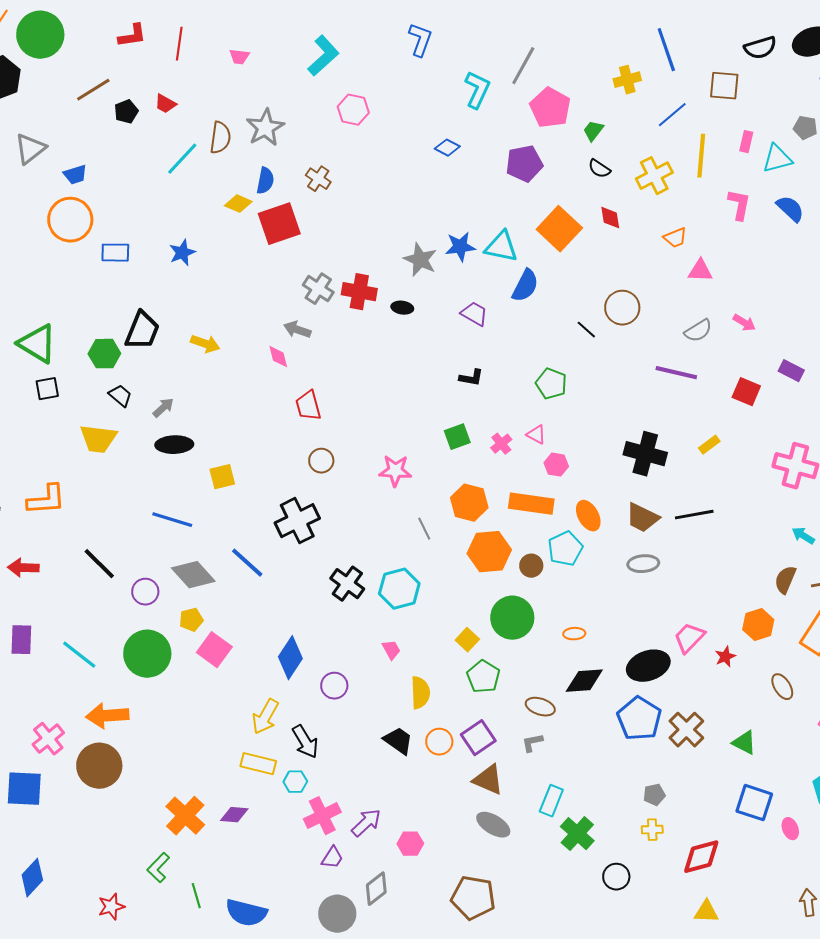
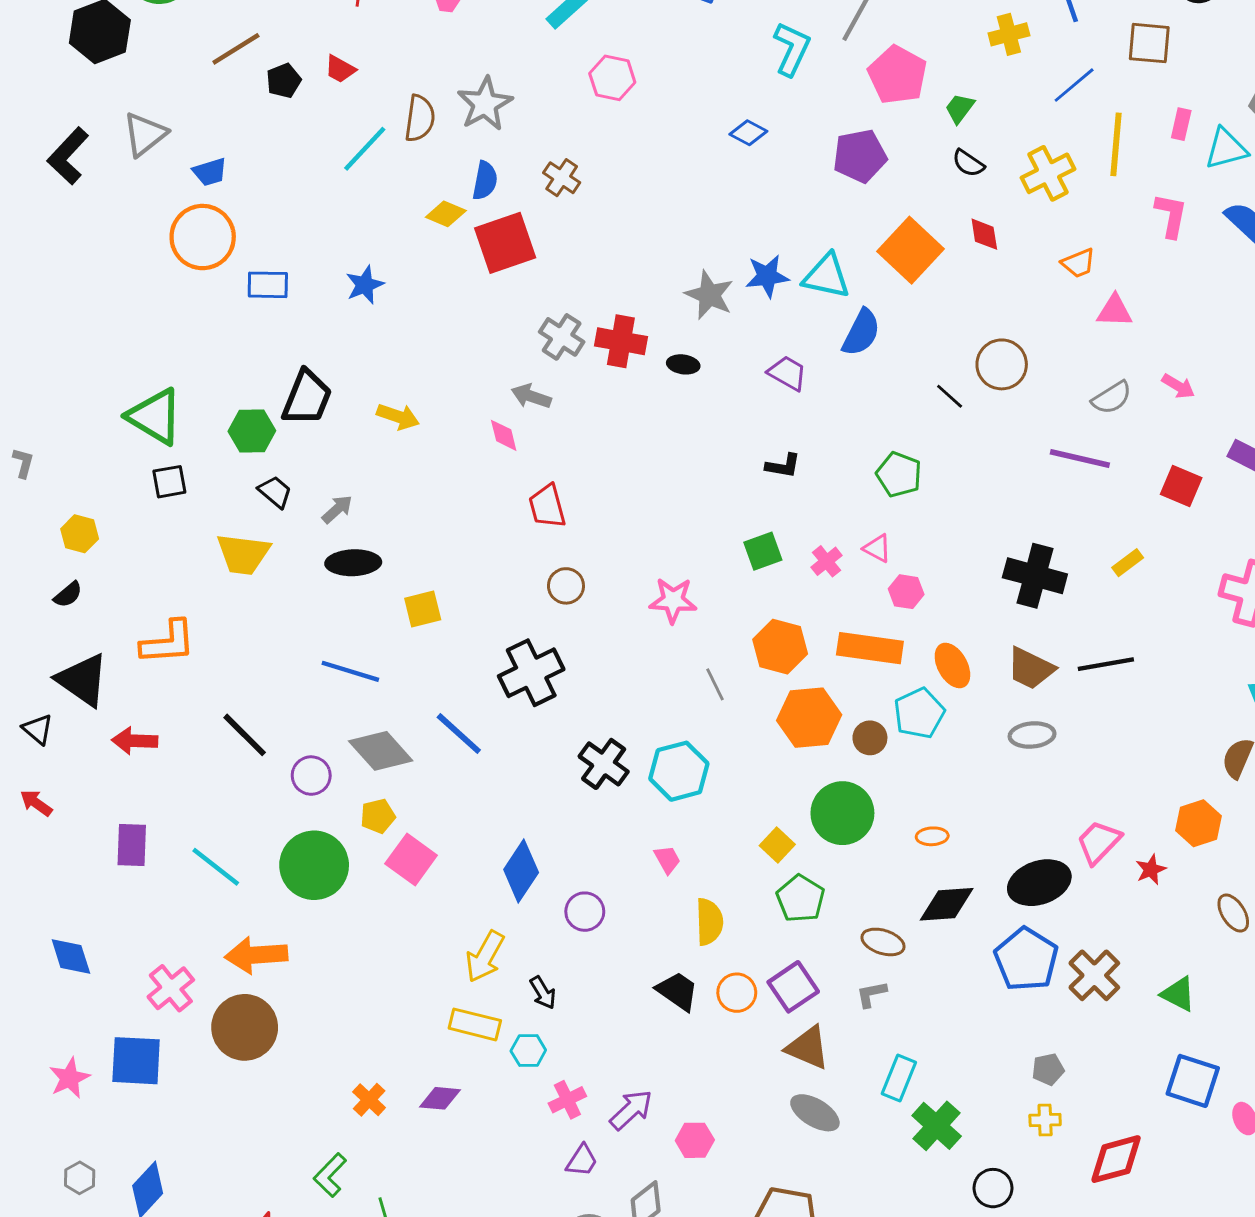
black arrow: (305, 742) -> (543, 993), size x0.7
orange cross: (185, 816) -> (369, 1100), size x0.6
pink cross: (322, 816) -> (567, 1100), size x0.7

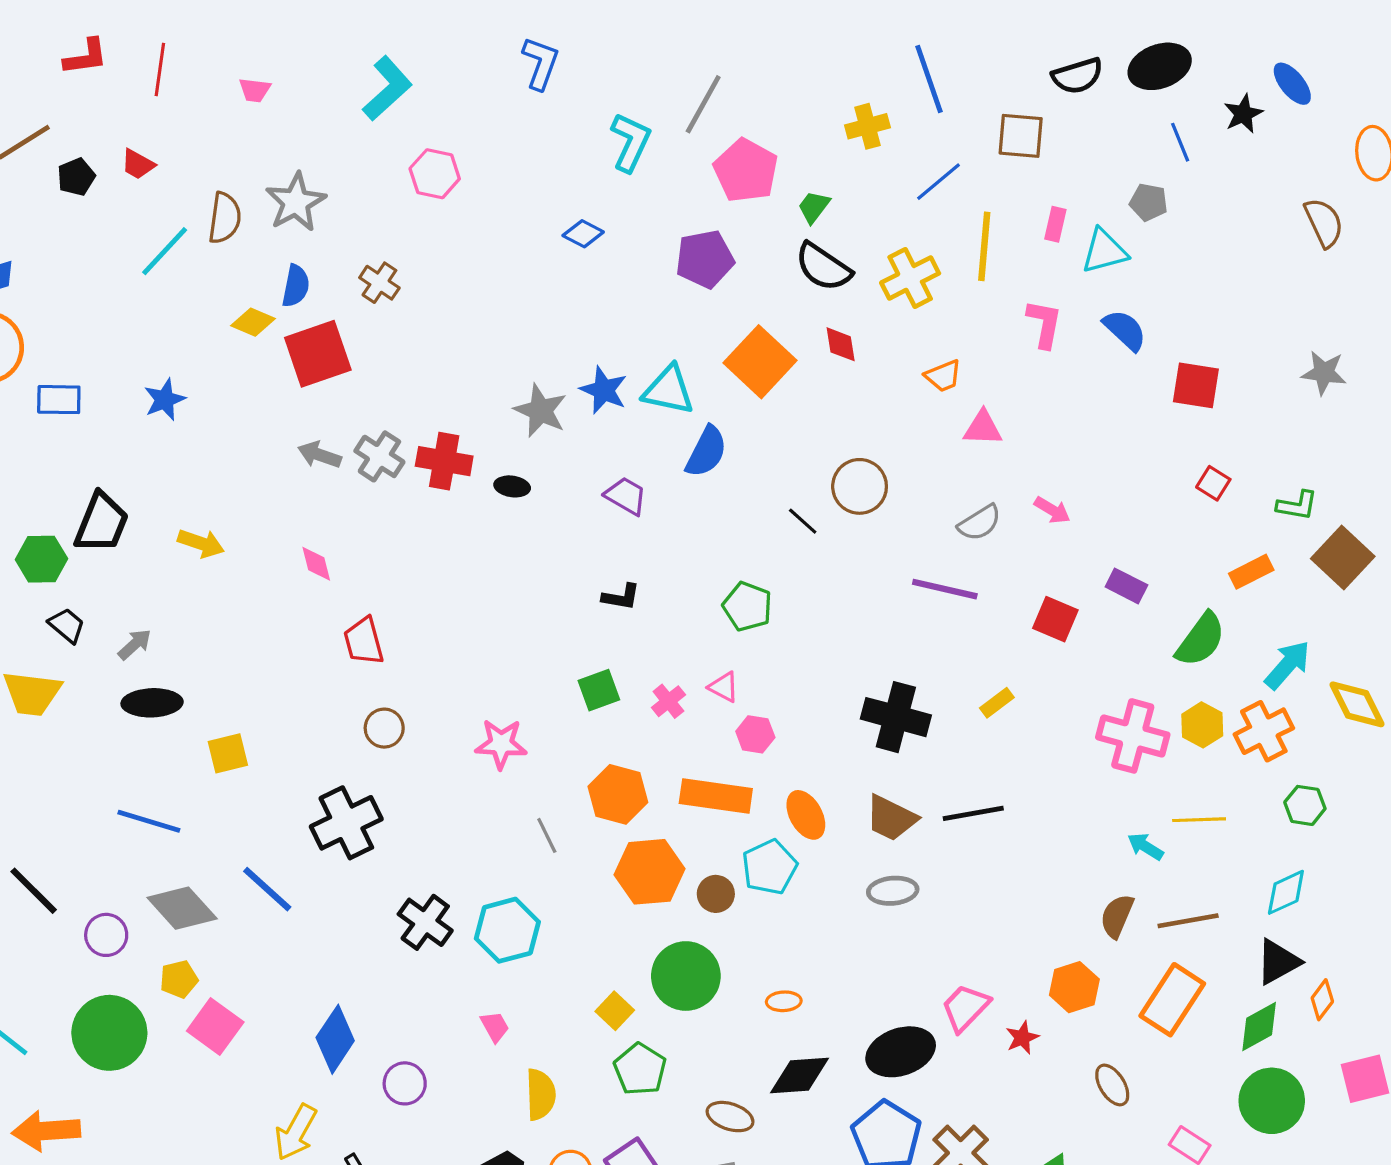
black semicircle: (968, 163) -> (823, 267), size x1.6
blue star: (767, 276) -> (604, 390), turned 30
gray arrow: (531, 396) -> (319, 455), moved

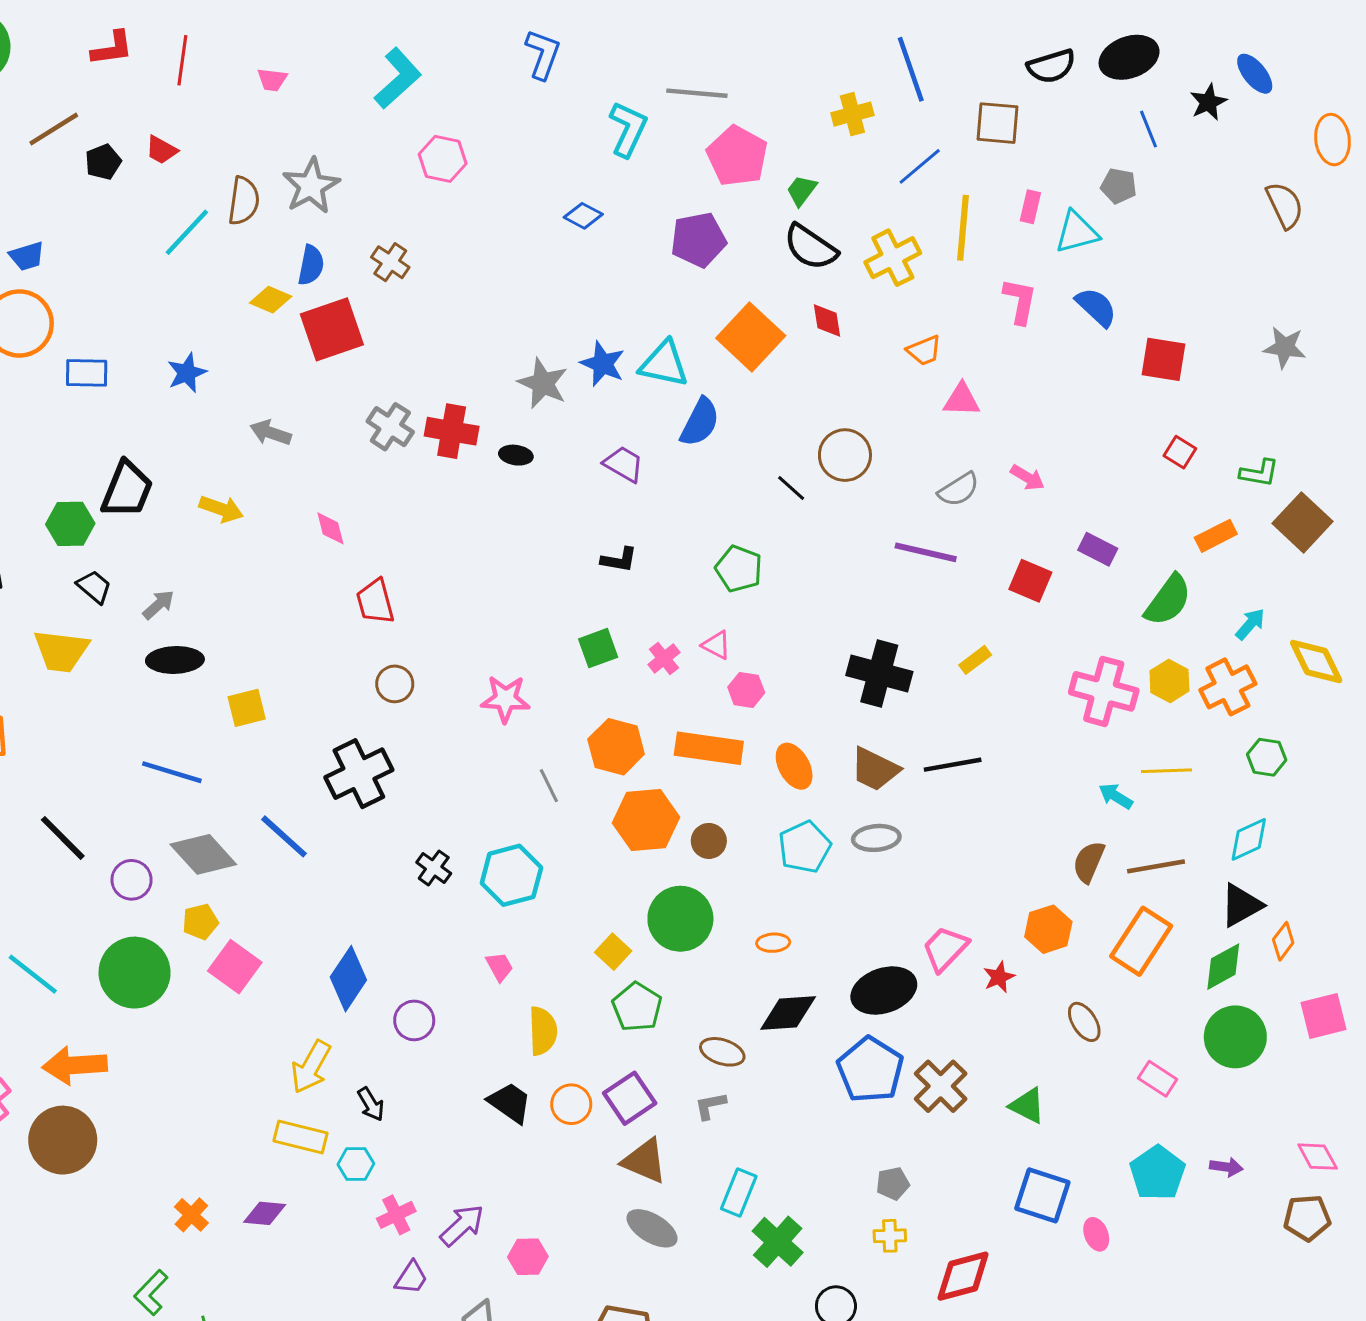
gray line: (703, 104) -> (697, 93), turned 66
gray arrow: (319, 455) -> (271, 433), moved
cyan arrow: (1288, 665) -> (1250, 624), size x0.7
cyan pentagon: (770, 867) -> (805, 847), moved
black cross: (425, 922) -> (434, 868), size x0.7

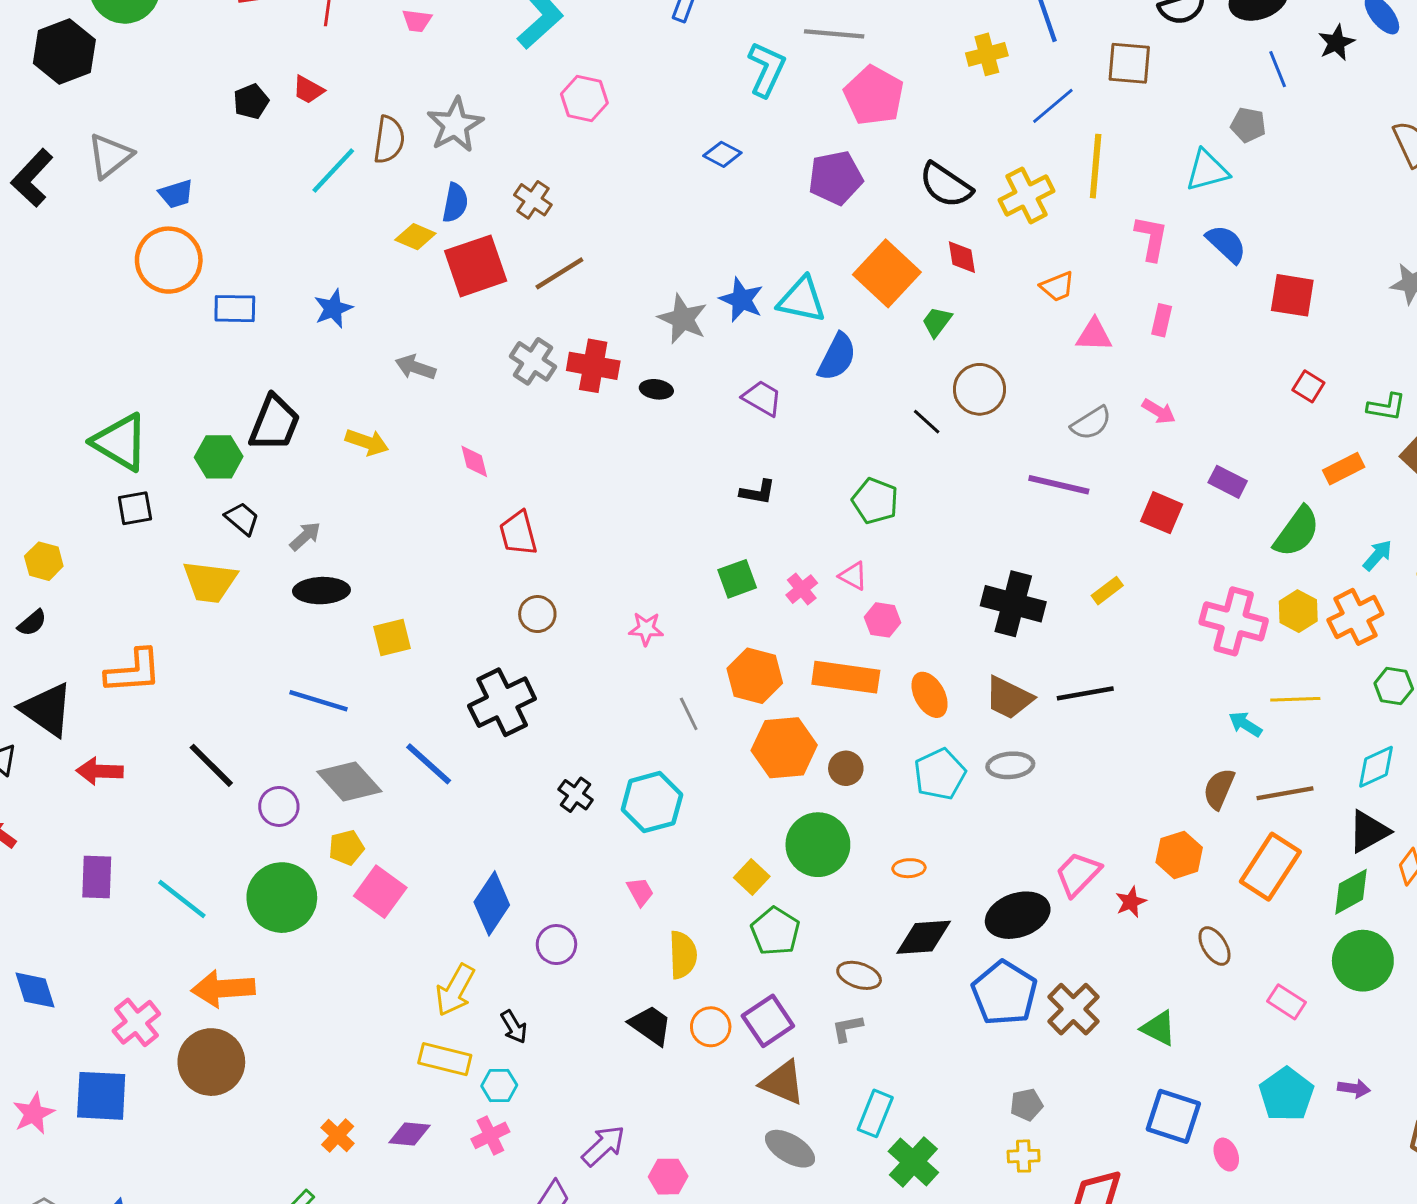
brown line: (54, 129) -> (559, 273), moved
green trapezoid: (802, 190) -> (937, 322), moved
pink rectangle: (1030, 207) -> (1162, 320), moved
pink star: (505, 699) -> (646, 629), size x0.7
pink cross: (396, 1215) -> (490, 1135), moved

